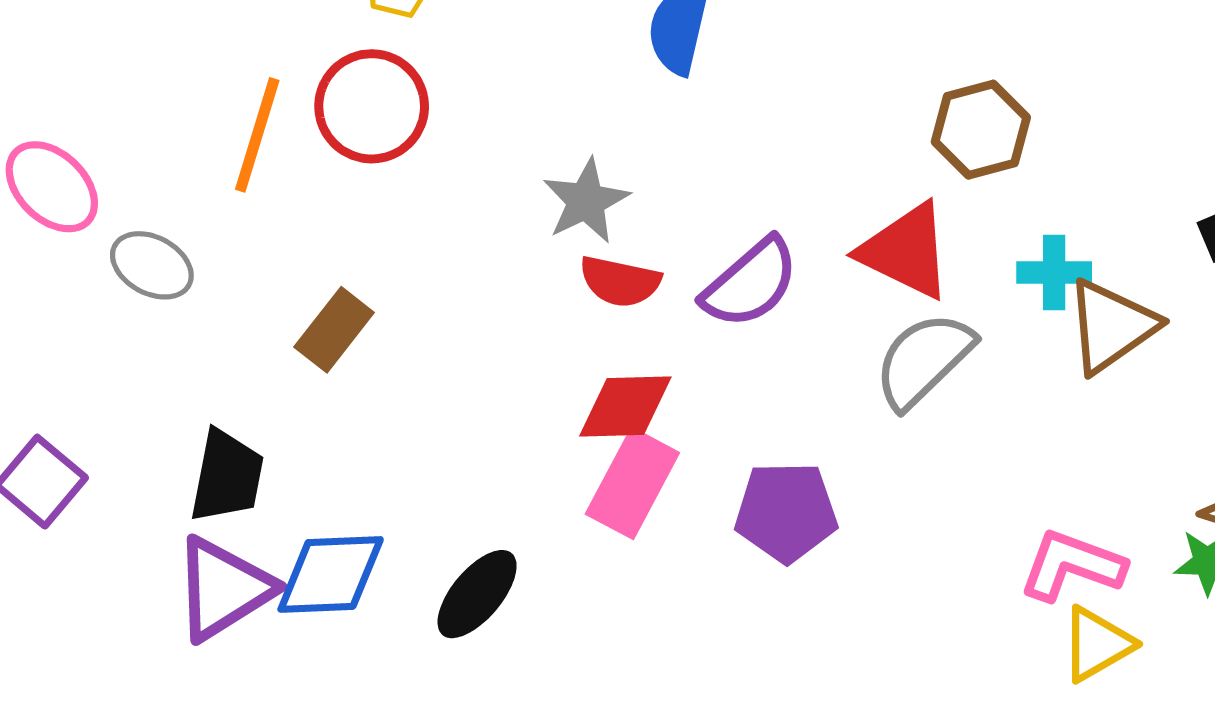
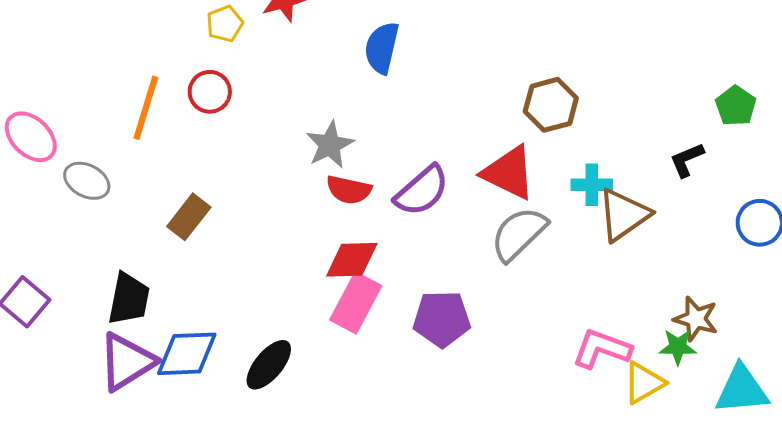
red circle: (372, 106) -> (210, 92), size x0.7
yellow triangle: (1097, 644) -> (644, 383), moved

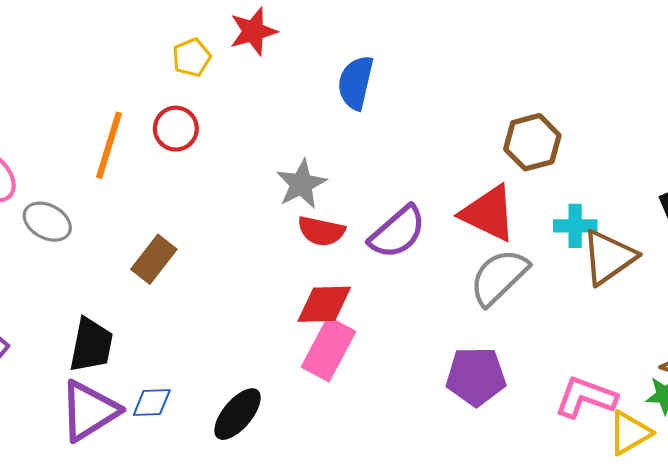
purple pentagon: (442, 319) -> (476, 376), moved
blue diamond: (187, 354) -> (152, 403), size x0.6

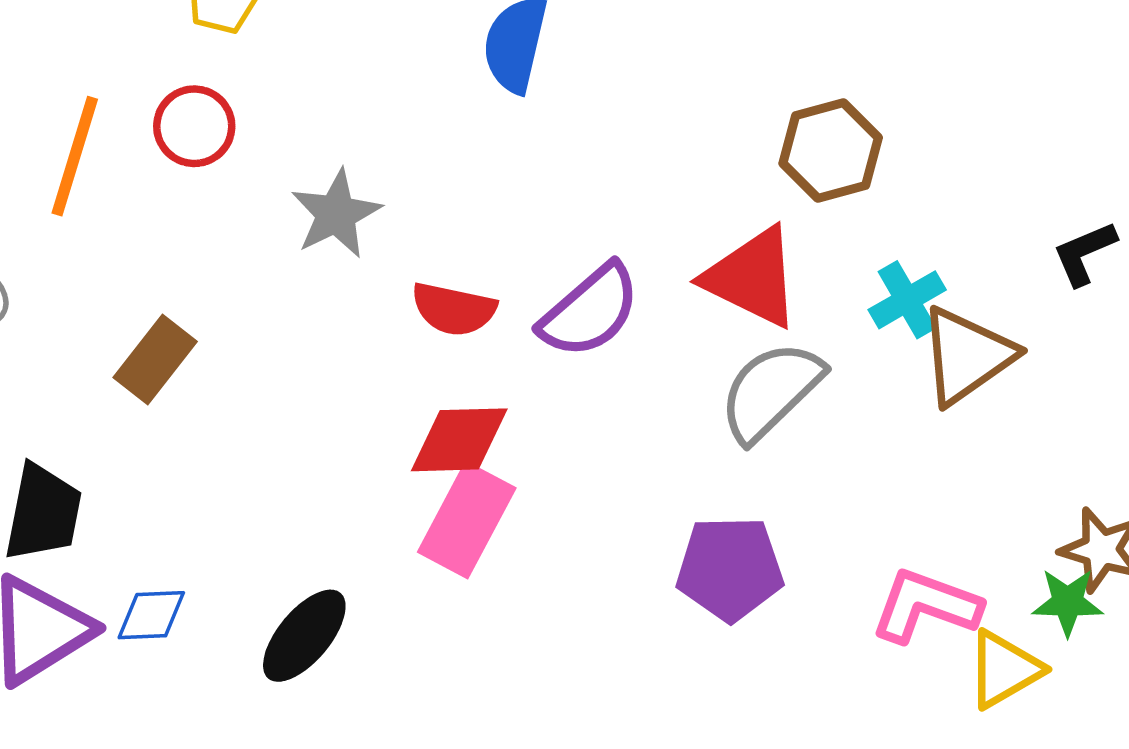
gray star: (301, 184) -> (336, 214), moved
cyan cross: (575, 226) -> (907, 300), turned -30

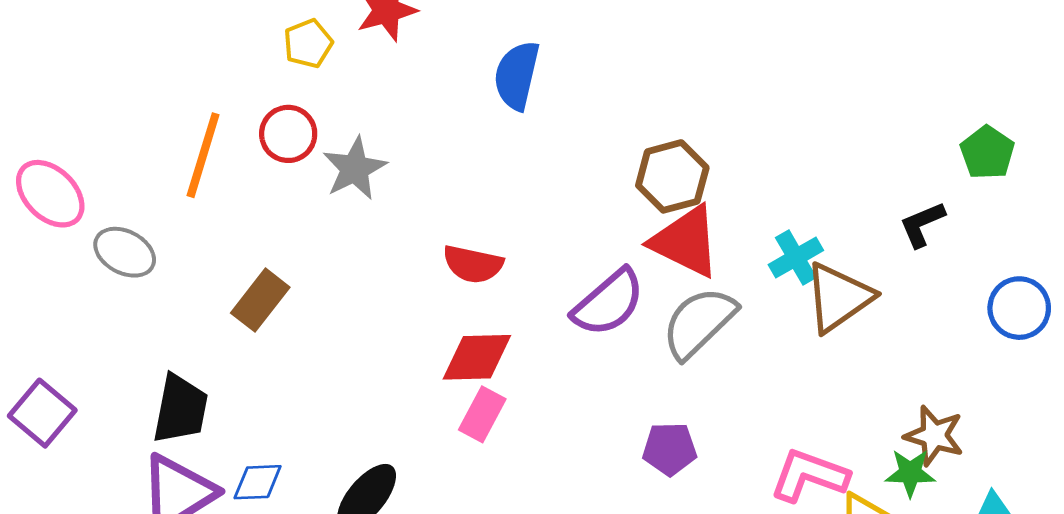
brown hexagon: (831, 151) -> (672, 176), moved
gray star: (336, 214) -> (355, 168), moved
purple semicircle: (590, 311) -> (608, 303), moved
pink rectangle: (467, 520) -> (482, 414), size x0.7
purple pentagon: (730, 569) -> (670, 449), size x0.7

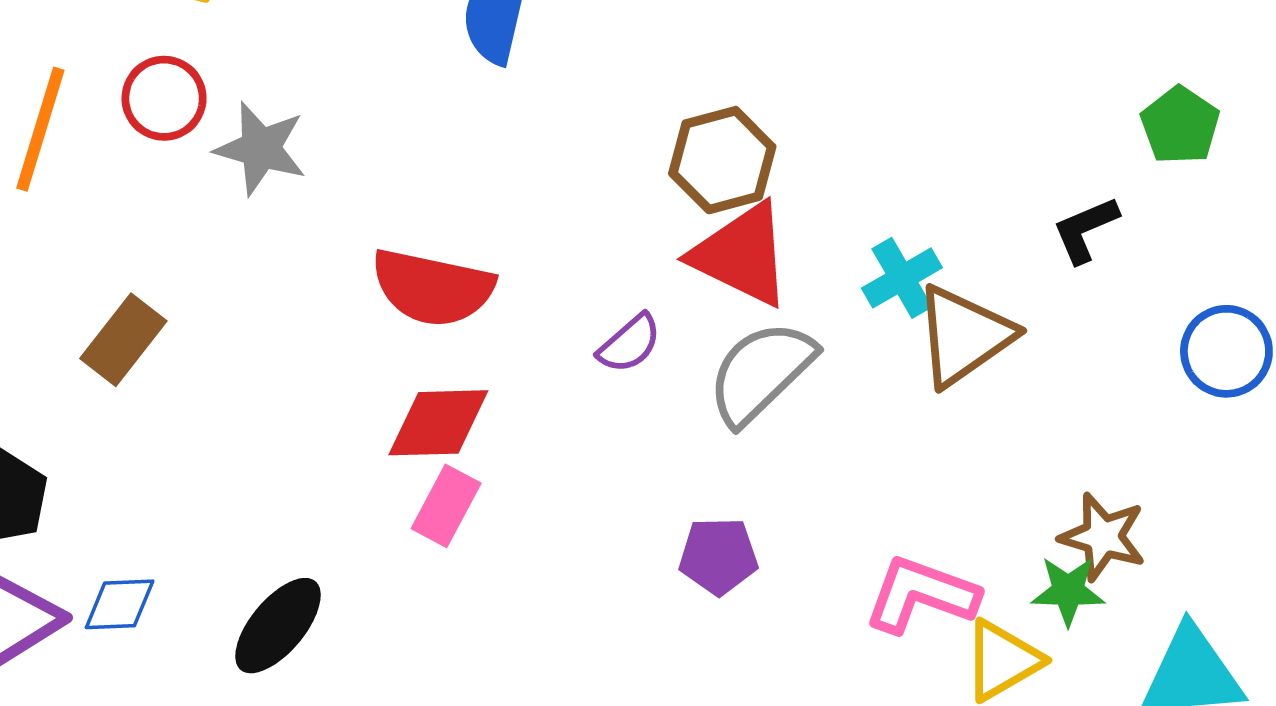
gray star: (355, 168) -> (261, 148), turned -30
red semicircle: (473, 264) -> (433, 288), size x1.4
purple semicircle: (608, 303) -> (630, 344), size x0.6

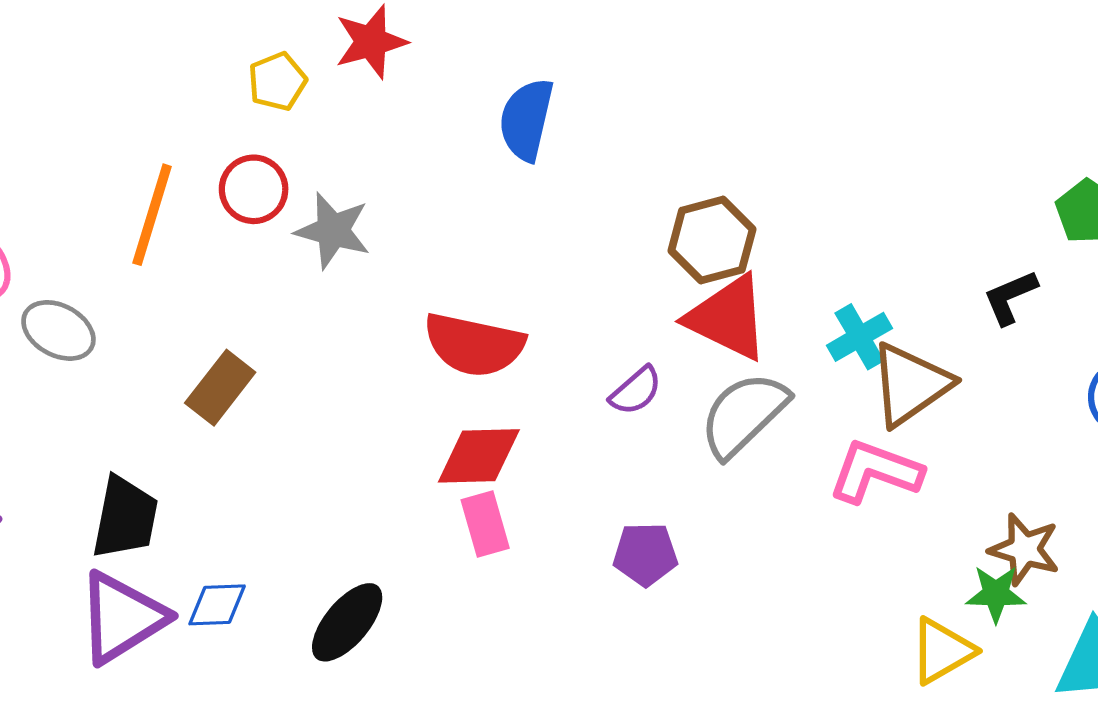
pink rectangle: (446, 506) -> (485, 524), turned -44
purple pentagon: (718, 556) -> (645, 554), moved
pink L-shape: (921, 595) -> (875, 472), moved

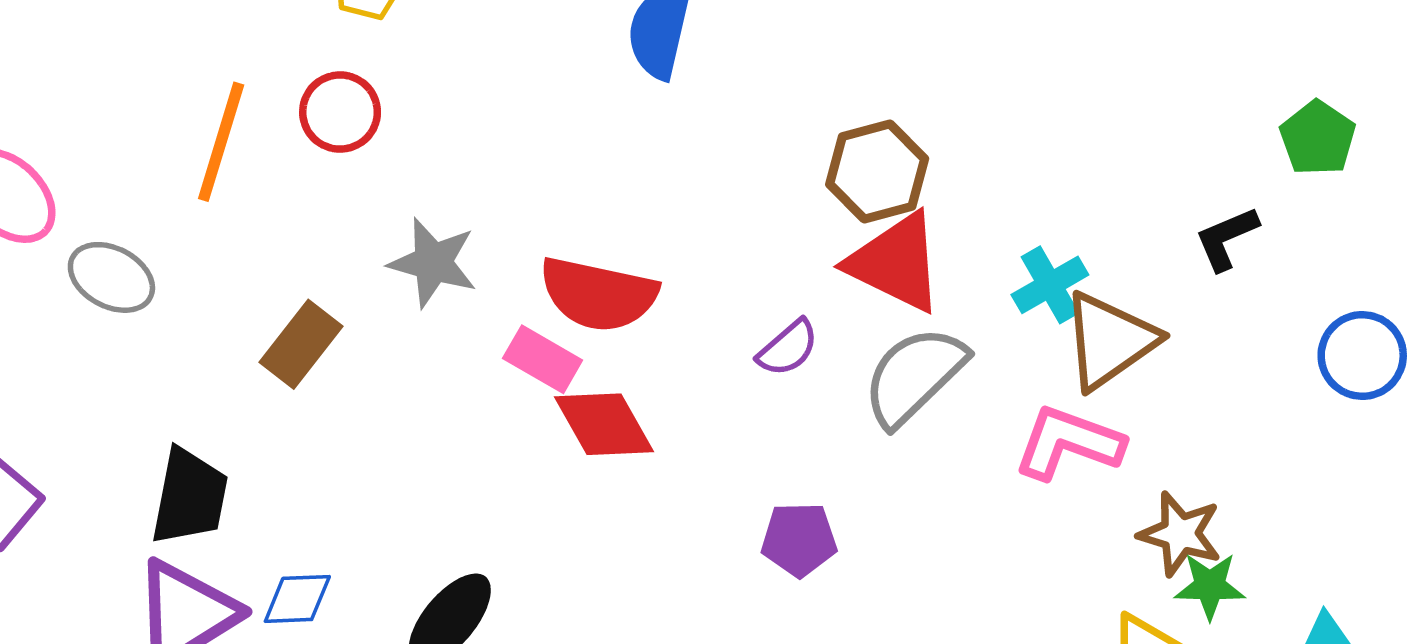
gray star: (333, 231) -> (433, 263), moved
red diamond: (479, 456) -> (604, 424), turned 62
pink rectangle: (485, 524) -> (543, 359), moved, turned -44
brown star: (1024, 549) -> (1180, 534), moved

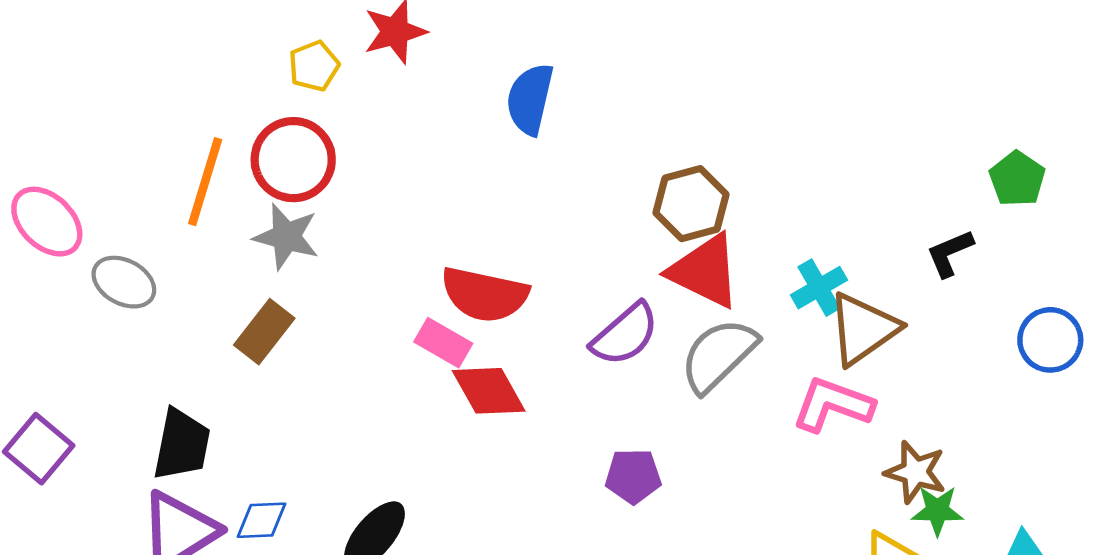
red circle: (340, 112) -> (293, 160), size x1.4
gray star: (433, 263) -> (286, 237), moved
purple semicircle: (788, 348) -> (625, 334), size x1.5

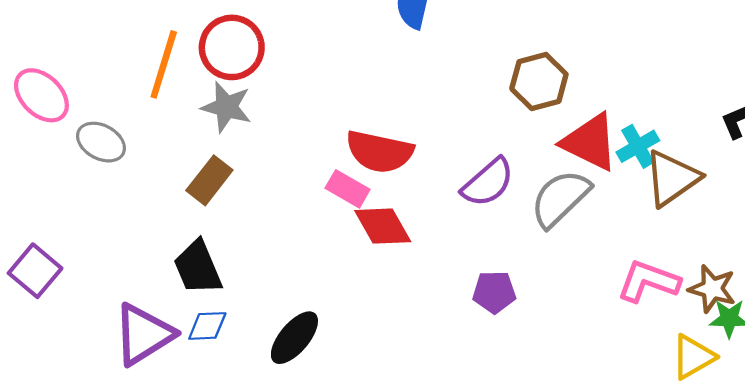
red triangle: (705, 271) -> (590, 142), moved
pink L-shape: (833, 405) -> (648, 281), moved
black trapezoid: (182, 445) -> (198, 267), moved, turned 146

